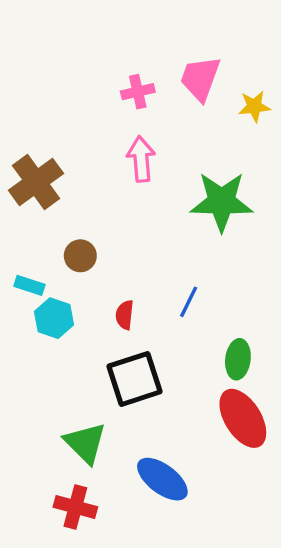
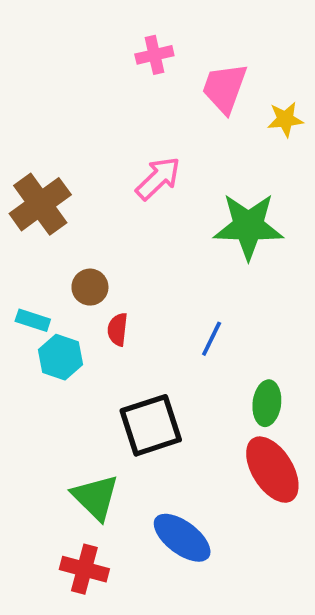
pink cross: (138, 92) -> (154, 55), moved
pink arrow: (141, 159) -> (158, 178), turned 51
red semicircle: (125, 315) -> (118, 329), moved

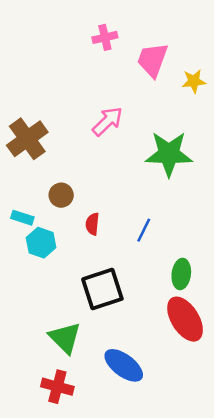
red semicircle: (118, 329) -> (92, 224), moved

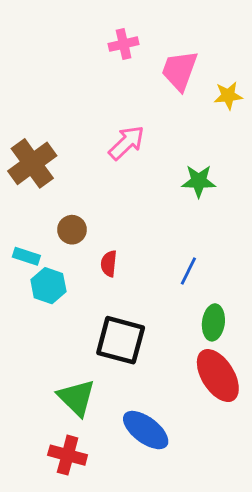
green star: (169, 154) -> (199, 181), size x0.6
blue line: (144, 230) -> (188, 271), moved
black square: (102, 289) -> (121, 340), turned 33

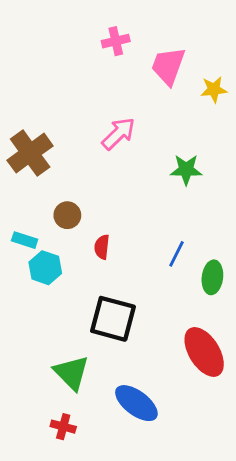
green ellipse: (213, 322) -> (212, 277), moved
red cross: (68, 455) -> (63, 427), size x0.7

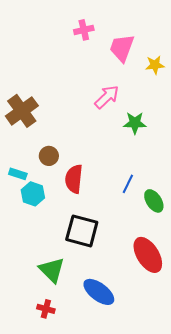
pink arrow: (118, 134) -> (107, 97), moved
red semicircle: (102, 247) -> (74, 179), size x1.6
green ellipse: (212, 277) -> (154, 201), turned -40

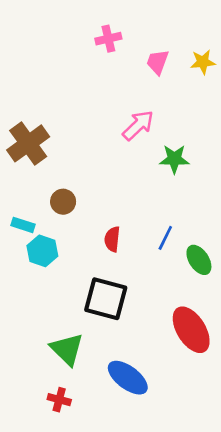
pink trapezoid: (122, 48) -> (158, 62), size x0.7
yellow star: (155, 65) -> (203, 62), moved
red semicircle: (74, 179) -> (112, 239), moved, size x0.7

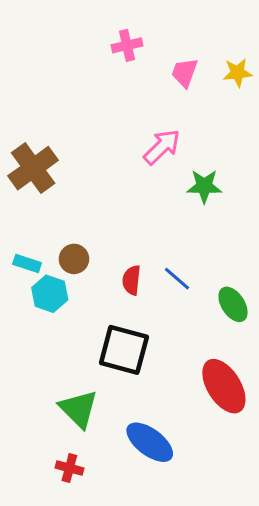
brown circle: (63, 202) -> (74, 259), moved
blue line: (165, 238) -> (177, 279), moved, turned -75

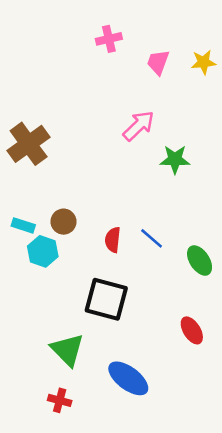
red ellipse: (224, 386) -> (192, 330), size x0.6

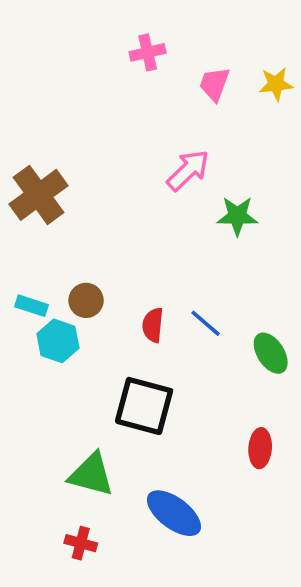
red ellipse: (192, 330) -> (260, 448), turned 36
green triangle: (67, 350) -> (91, 474), turned -30

